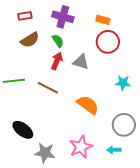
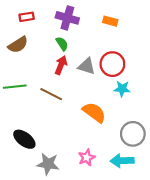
brown semicircle: (30, 40) -> (18, 45), moved
red circle: (108, 42) -> (112, 64), moved
cyan star: (123, 83) -> (122, 89), moved
pink star: (81, 147) -> (87, 157), size x0.7
cyan arrow: (114, 150) -> (122, 161), size x1.5

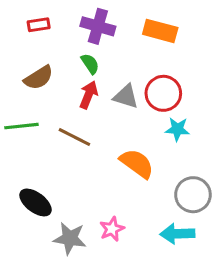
orange rectangle: (110, 21) -> (160, 31), size x1.5
brown semicircle: (18, 45) -> (39, 78), moved
pink star: (87, 157) -> (112, 229), moved

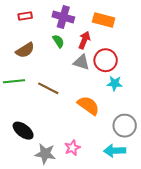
red arrow: (89, 95) -> (84, 40), moved

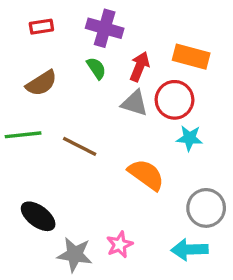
orange rectangle: (104, 20) -> (191, 57), moved

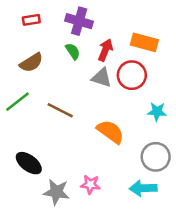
green line: (23, 135) -> (17, 102), turned -32
cyan star: (189, 138) -> (157, 112), moved
pink star: (120, 245) -> (90, 184), turned 30

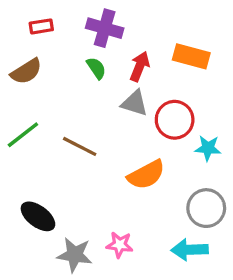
brown semicircle: (31, 63) -> (26, 71), moved
red circle: (132, 75) -> (175, 120), moved
orange semicircle: (110, 132) -> (146, 175), turned 116

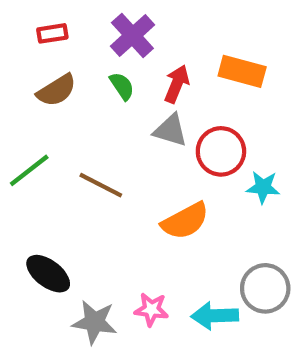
purple cross: (105, 28) -> (132, 35), turned 32
brown semicircle: (26, 71) -> (57, 90), moved
gray circle: (206, 208) -> (265, 288), moved
cyan arrow: (190, 250) -> (215, 316), moved

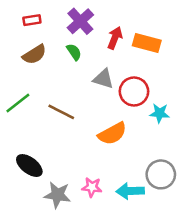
red arrow: (177, 84) -> (115, 38), moved

